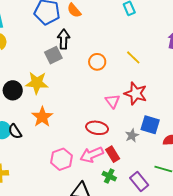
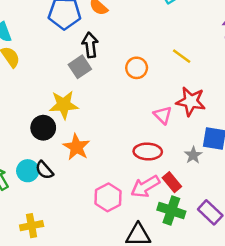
black circle: (13, 90) -> (43, 128), moved
green cross: (109, 176) -> (171, 211), size x1.5

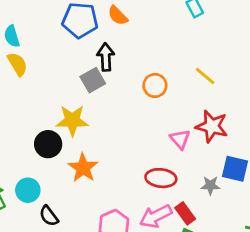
gray star: (193, 155) -> (210, 185), turned 30
black semicircle: (44, 170) -> (49, 216), moved

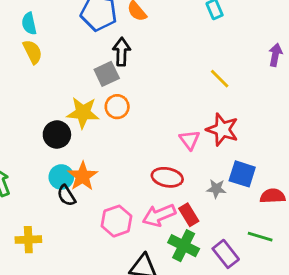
orange circle: (155, 85) -> (117, 107), moved
orange star: (83, 168) -> (83, 176), moved
cyan circle: (28, 190) -> (61, 177), moved
black semicircle: (49, 216) -> (66, 196), moved

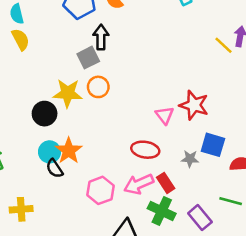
yellow line: (220, 79) -> (224, 45), moved

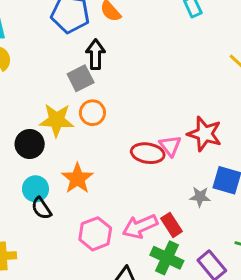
red ellipse: (145, 150) -> (148, 153), moved
orange star: (69, 151) -> (77, 178), moved

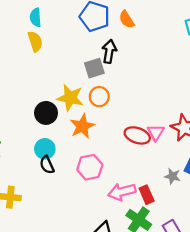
orange star: (77, 178) -> (82, 126), moved
pink hexagon: (95, 234) -> (90, 167), moved

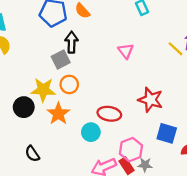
pink triangle: (156, 133) -> (126, 51), moved
cyan circle: (45, 149) -> (91, 132), moved
pink hexagon: (90, 167) -> (131, 150), moved
gray star: (172, 176) -> (145, 165), moved

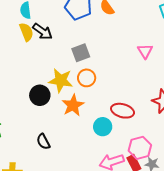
black arrow: (72, 42) -> (42, 31), moved, turned 120

